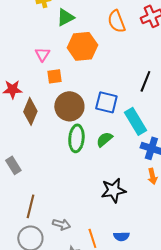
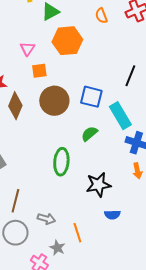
orange semicircle: (116, 21) -> (101, 16), size x0.7
green ellipse: (76, 138) -> (61, 162), moved
blue semicircle: (121, 236) -> (112, 215), moved

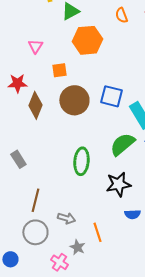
pink triangle: (27, 49) -> (35, 46), moved
green semicircle: (89, 134) -> (122, 144), moved, size x1.5

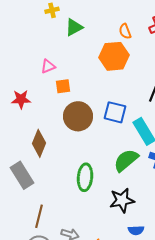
orange hexagon: (87, 40) -> (114, 56), moved
pink triangle: (35, 46) -> (48, 66), moved, turned 35
brown diamond: (35, 105) -> (39, 143), moved
gray rectangle: (18, 159) -> (22, 175), size x1.5

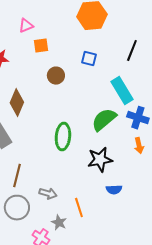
blue square: (115, 112) -> (89, 59), moved, size x0.7
brown circle: (78, 116) -> (56, 76), size x0.6

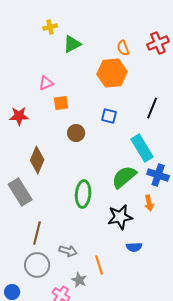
orange arrow: (139, 146) -> (149, 203), moved

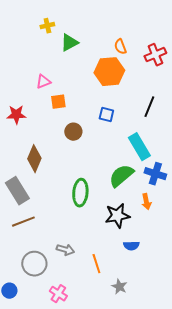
red cross: (158, 43) -> (155, 55), moved
brown line: (37, 233) -> (23, 222), moved, turned 55
gray star: (79, 280) -> (119, 287), moved

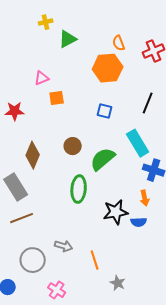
brown circle: (73, 132) -> (73, 146), moved
green semicircle: (121, 176) -> (103, 159), moved
blue semicircle: (131, 246) -> (139, 222), moved

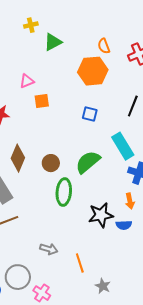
brown circle: (73, 146) -> (51, 163), moved
gray circle: (33, 260) -> (18, 277), moved

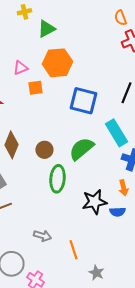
orange semicircle: (104, 46) -> (120, 18), moved
orange hexagon: (93, 71) -> (57, 63), moved
blue square: (90, 114) -> (83, 101), size x1.8

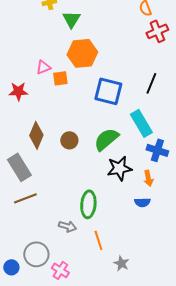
green triangle: (46, 29) -> (71, 19), turned -30
pink triangle: (20, 68) -> (43, 67), moved
green ellipse: (57, 179) -> (88, 204), moved
black star: (94, 202) -> (119, 168), moved

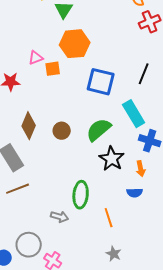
black star: (119, 168) -> (112, 159), turned -30
orange line: (98, 240) -> (109, 218), moved

